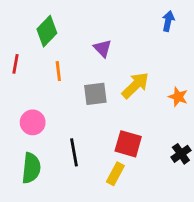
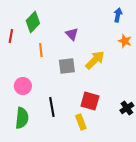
red line: (16, 64) -> (11, 36), moved
orange star: (178, 97) -> (125, 41), moved
yellow rectangle: (115, 174) -> (81, 122), turned -49

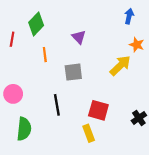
yellow arrow: (95, 60) -> (120, 65), moved
pink circle: (23, 86) -> (13, 94), moved
black line: (52, 107) -> (57, 105), moved

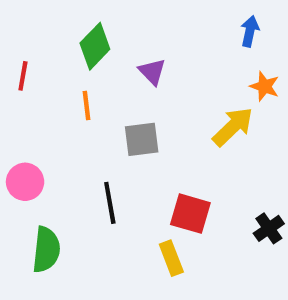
green diamond: (36, 24) -> (95, 46), moved

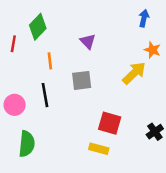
green diamond: (95, 46) -> (38, 27), moved
black line: (110, 203) -> (45, 95), moved
yellow rectangle: (171, 258) -> (99, 149), turned -54

